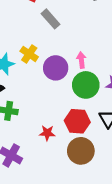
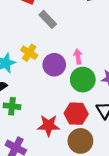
red star: (47, 133) -> (49, 125), size x1.5

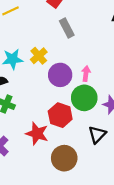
red hexagon: (76, 114) -> (60, 115), moved

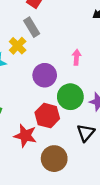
gray rectangle: (67, 28) -> (32, 27), moved
yellow cross: (39, 56) -> (18, 46), moved
pink arrow: (86, 74) -> (77, 57), moved

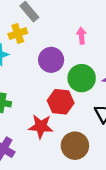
yellow cross: (18, 46) -> (18, 33), turned 35

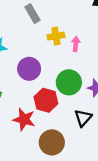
yellow cross: (18, 33) -> (56, 36), moved
purple circle: (51, 60) -> (29, 69), moved

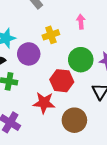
yellow cross: (56, 36) -> (51, 35), moved
purple circle: (29, 69) -> (29, 54), moved

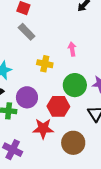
yellow cross: (51, 35) -> (45, 64), turned 35
purple circle: (29, 54) -> (27, 97), moved

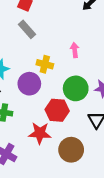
purple circle: (27, 97) -> (29, 84), moved

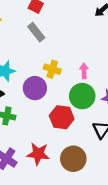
pink arrow: (75, 50) -> (84, 71), moved
red star: (40, 133) -> (38, 154), moved

